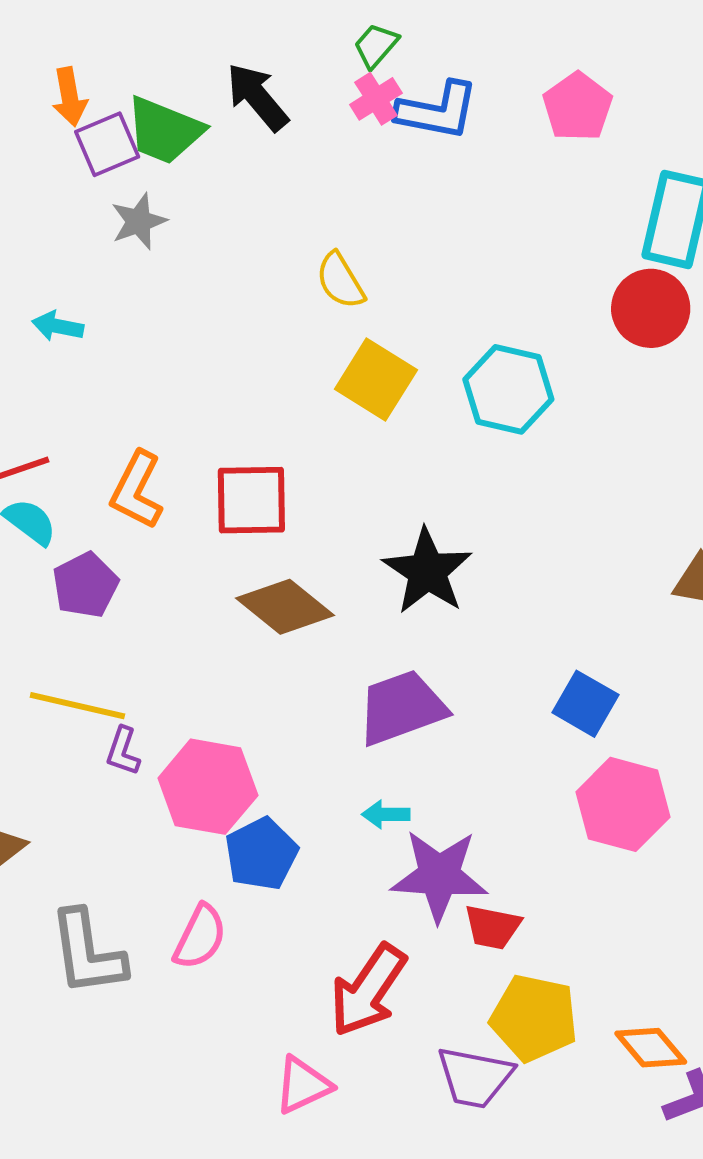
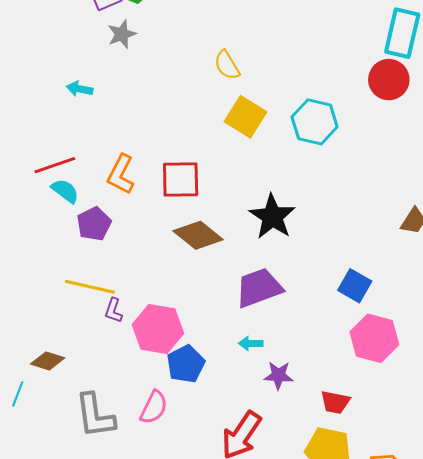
purple star: (439, 876) -> (279, 375), size x0.6
red trapezoid: (493, 927) -> (335, 402), moved

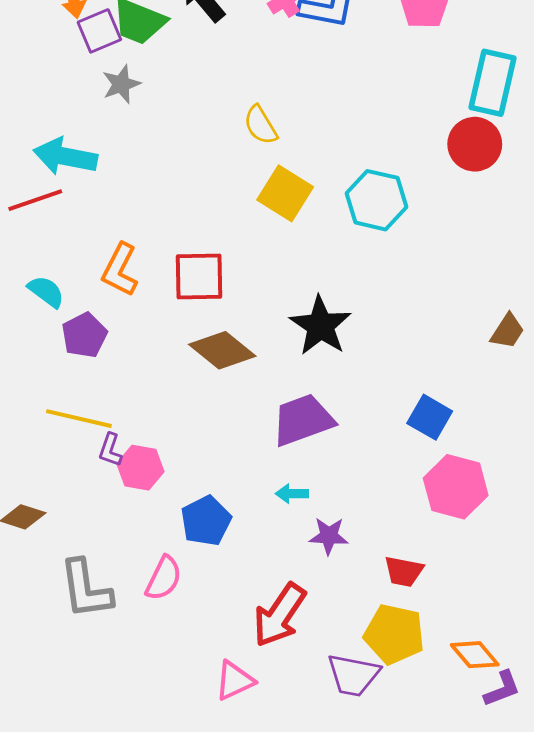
cyan arrow: (80, 89) -> (65, 156), size x1.8
red line: (55, 165) -> (35, 200), moved
pink hexagon: (158, 329) -> (140, 468), moved, size x0.7

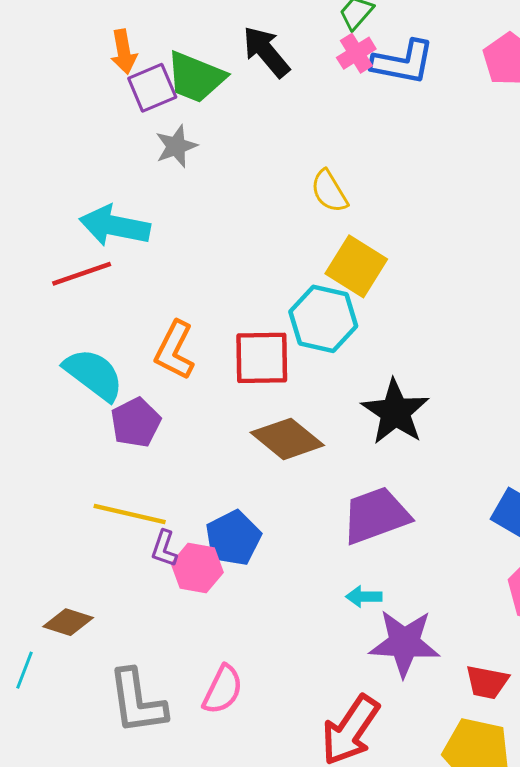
cyan hexagon: (376, 200) -> (323, 319), moved
cyan semicircle: (46, 292) -> (94, 374), size x1.5
blue pentagon: (206, 521) -> (233, 538), moved
purple star: (329, 536) -> (404, 643), size x1.6

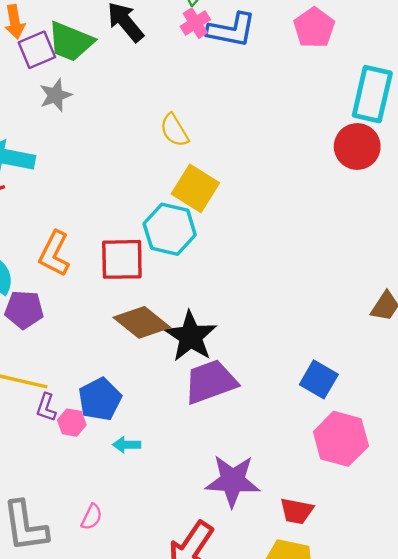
black star: (395, 412) -> (191, 336), moved
purple pentagon: (136, 422) -> (24, 310), turned 30
pink hexagon: (197, 568) -> (72, 423), size x0.7
cyan arrow: (364, 597) -> (127, 445), moved
pink semicircle: (223, 690) -> (92, 517), size x0.7

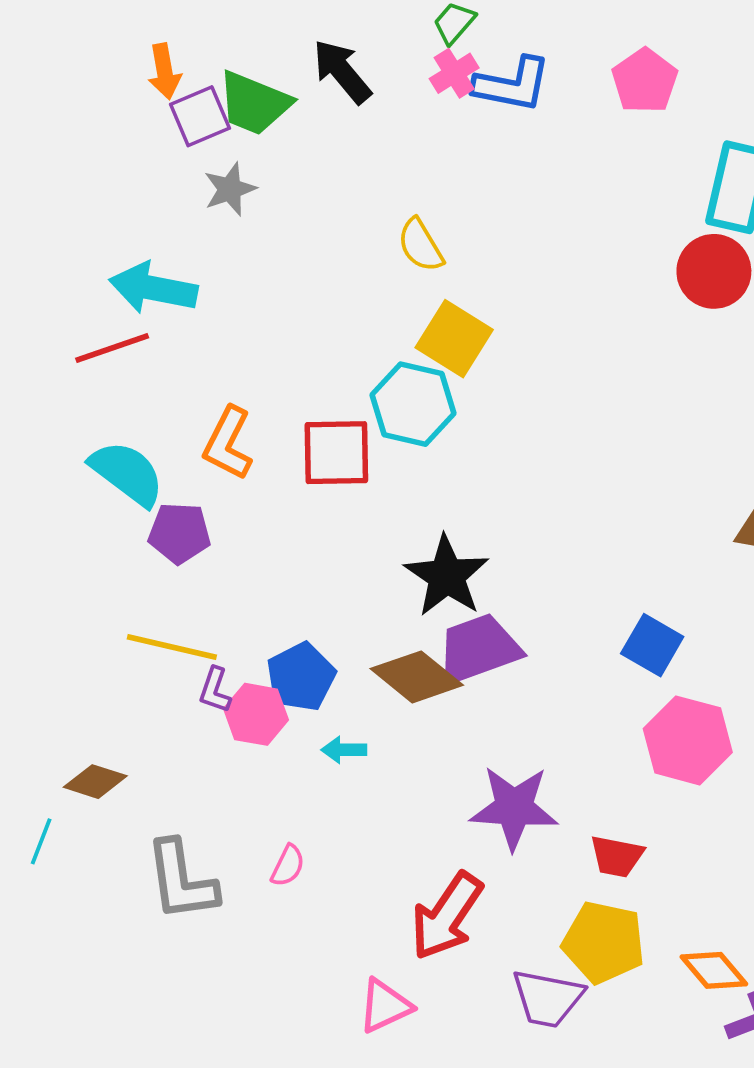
brown diamond: (142, 322) -> (417, 677), moved
pink hexagon: (72, 423) -> (256, 714), size x1.4

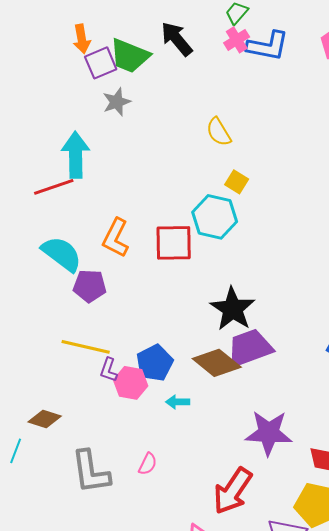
cyan arrow: (153, 288) -> (76, 155), turned 78
yellow square: (454, 339) -> (237, 182), size x0.6

